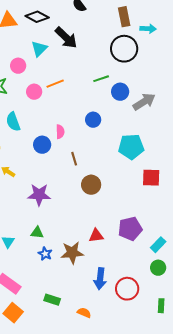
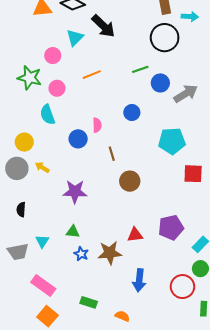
pink circle: (34, 92) -> (57, 88), moved
red circle: (127, 289) -> (182, 287), moved

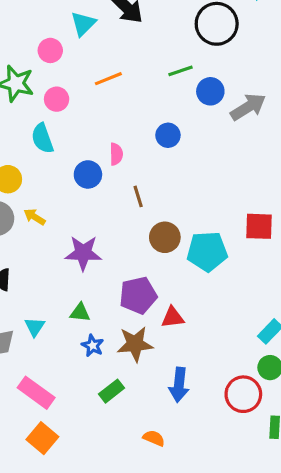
cyan pentagon: (172, 141) -> (207, 251), moved
purple pentagon: (171, 227) -> (138, 295), moved
green rectangle: (89, 302) -> (111, 391), moved, turned -56

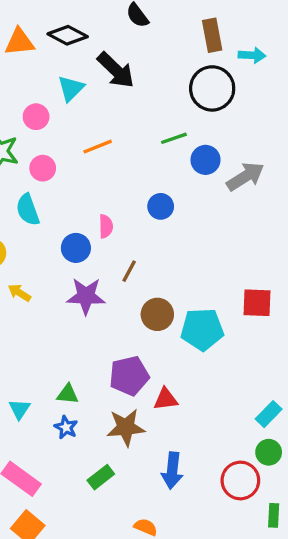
brown line: (138, 196) -> (129, 271), turned 45
purple star: (83, 253) -> (86, 296), moved
blue star: (93, 346) -> (66, 427), moved

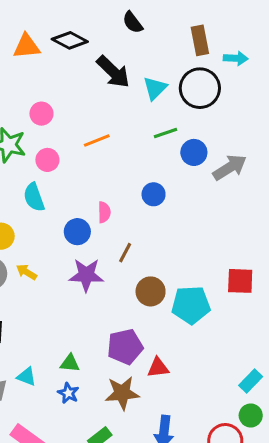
cyan triangle: (71, 88) -> (155, 88), moved
cyan triangle: (19, 409) -> (27, 377), turned -42

